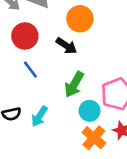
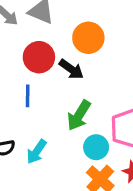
red circle: (25, 36) -> (39, 57), moved
blue line: (30, 70) -> (28, 96), turned 36

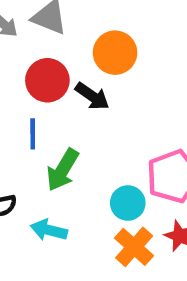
green arrow: (79, 115) -> (63, 170), moved
cyan arrow: (37, 152) -> (49, 230), moved, turned 70

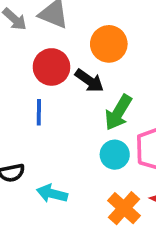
green arrow: (63, 170) -> (118, 113), moved
cyan circle: (128, 203) -> (115, 155), moved

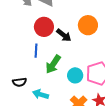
orange circle: (109, 44) -> (88, 25), moved
green arrow: (118, 113) -> (53, 64), moved

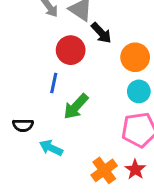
black arrow: (64, 35) -> (101, 33), moved
cyan circle: (75, 75) -> (139, 91), moved

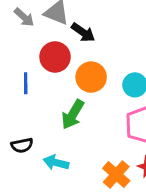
orange circle: (135, 57) -> (91, 77), moved
blue line: (54, 83) -> (26, 83), moved

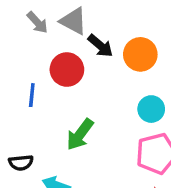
orange circle: (91, 77) -> (140, 54), moved

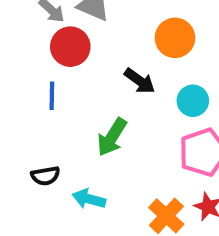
black arrow: (100, 46) -> (140, 81), moved
red circle: (67, 70) -> (70, 47), moved

